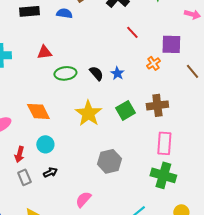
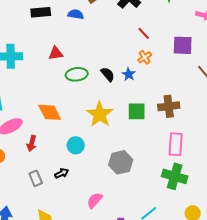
orange cross: (153, 63) -> (145, 57), moved
green square: (125, 110) -> (137, 111), turned 30
cyan circle: (45, 144) -> (76, 145), moved
red arrow: (19, 154) -> (32, 143), moved

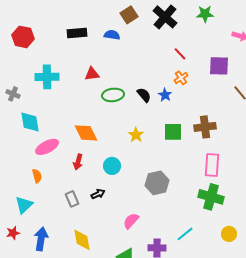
yellow star: (100, 114) -> (136, 135), size x0.6
red arrow: (32, 143) -> (78, 162), moved

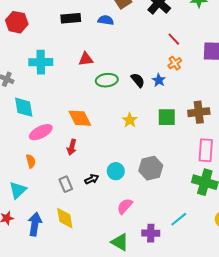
cyan circle: (112, 166) -> (116, 171), moved
yellow diamond: (82, 240) -> (65, 218), moved

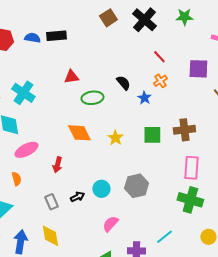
blue semicircle: (106, 20) -> (32, 38), moved
cyan cross: (41, 62) -> (23, 93), moved, turned 35
black semicircle: (138, 80) -> (123, 83), moved
orange diamond: (80, 118) -> (79, 133), moved

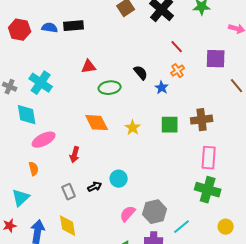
gray hexagon: (136, 186) -> (155, 212), moved

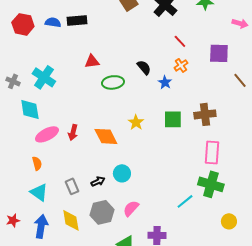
orange diamond: (97, 123) -> (106, 136), moved
red arrow: (75, 155) -> (73, 132), moved
cyan triangle: (21, 198) -> (39, 192), moved, turned -42
gray hexagon: (155, 212) -> (102, 212), moved
cyan line: (182, 227) -> (185, 201), moved

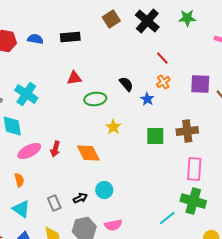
black rectangle: (77, 20) -> (70, 37), moved
purple square: (219, 53) -> (200, 84), moved
yellow star: (136, 122) -> (113, 127), moved
pink semicircle: (131, 208) -> (113, 225), turned -144

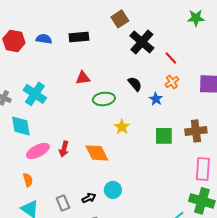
black cross: (147, 21) -> (142, 42), moved

